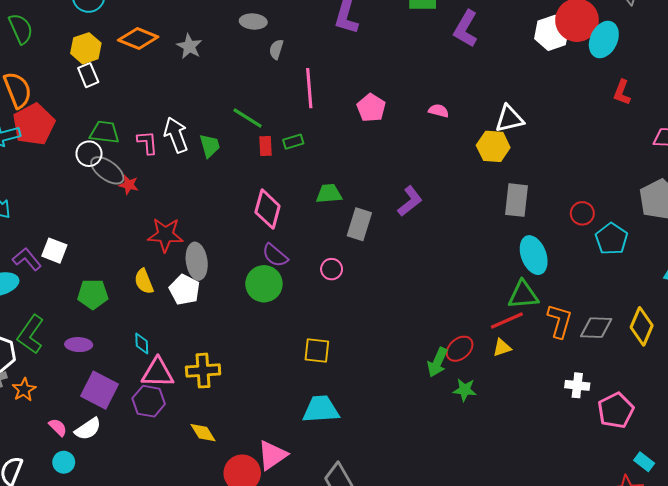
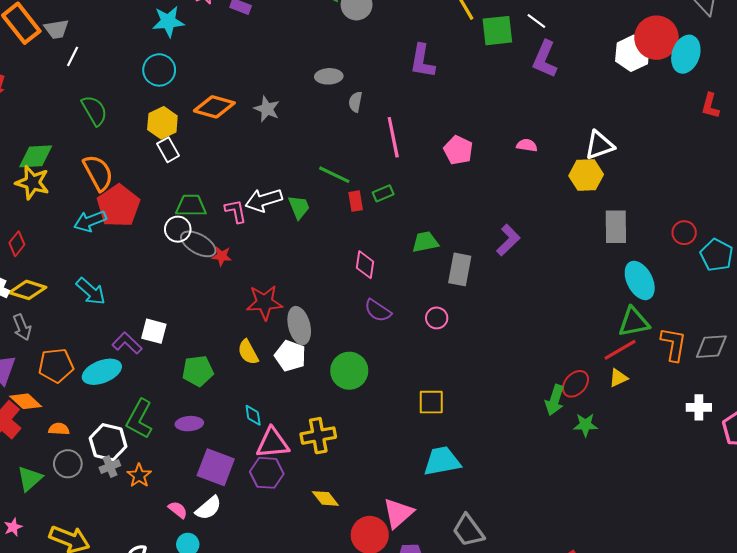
white arrow: (176, 135) -> (264, 200), turned -80
pink diamond: (268, 209) -> (365, 265), size x0.7
green circle: (264, 284) -> (349, 371), moved

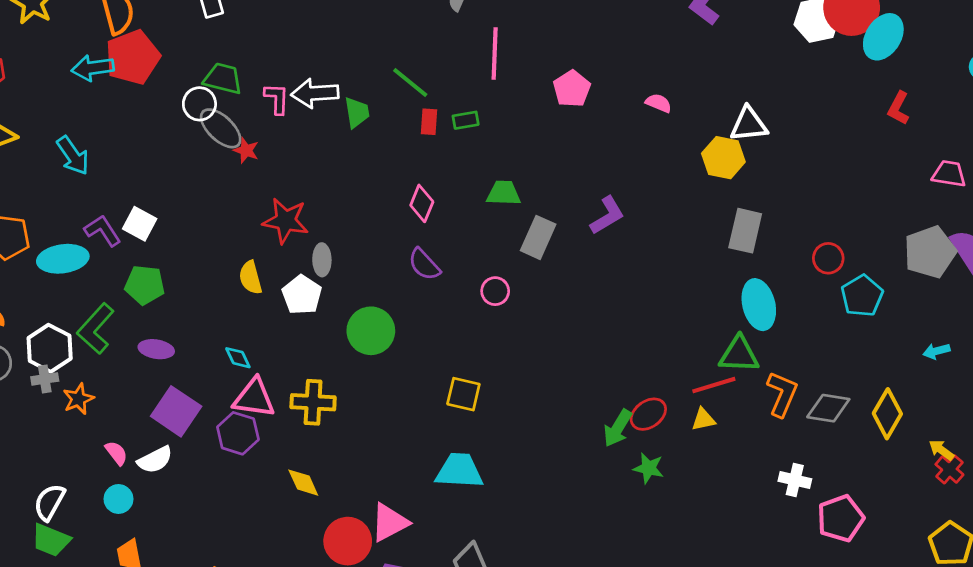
gray ellipse: (299, 326) -> (322, 260), size x0.7
green pentagon: (198, 371) -> (145, 285), moved
cyan diamond: (253, 415) -> (238, 358), turned -30

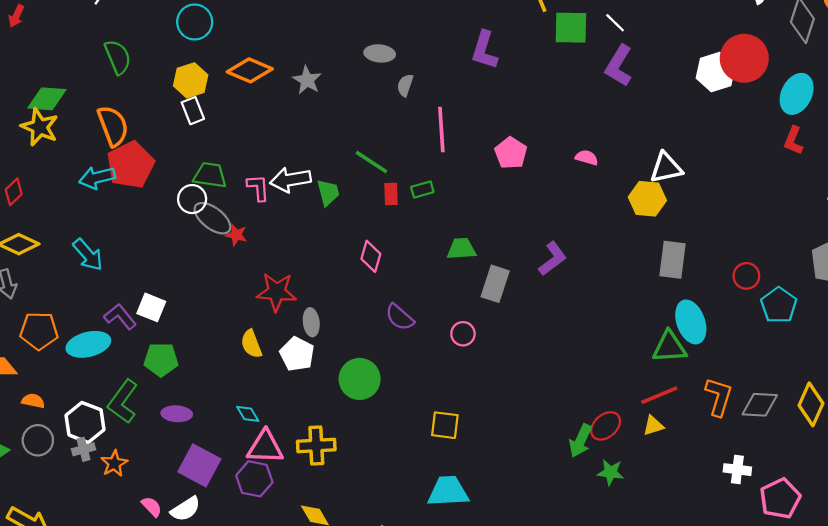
cyan ellipse: (883, 37) -> (797, 94), moved
pink diamond: (422, 203) -> (371, 256), moved
green triangle: (739, 354) -> (669, 347), moved

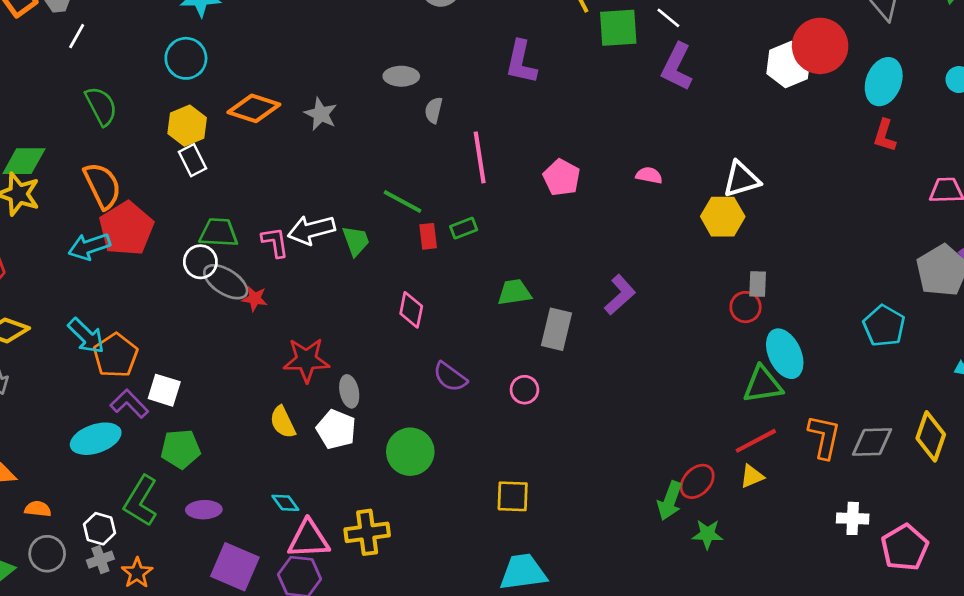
gray rectangle: (673, 260) -> (758, 284), size x0.6
red circle: (746, 276) -> (746, 307), moved
orange pentagon: (39, 331) -> (116, 355), moved, turned -30
white hexagon: (85, 422) -> (99, 529), size x0.7

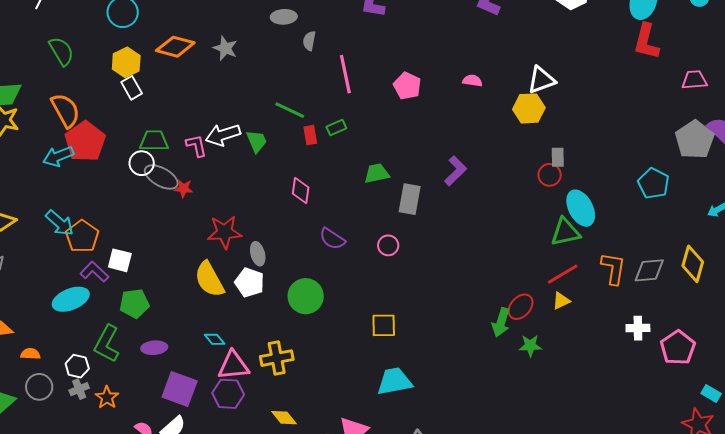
red L-shape: (885, 135) -> (646, 41), size x1.5
yellow semicircle: (283, 422) -> (209, 279), size x1.5

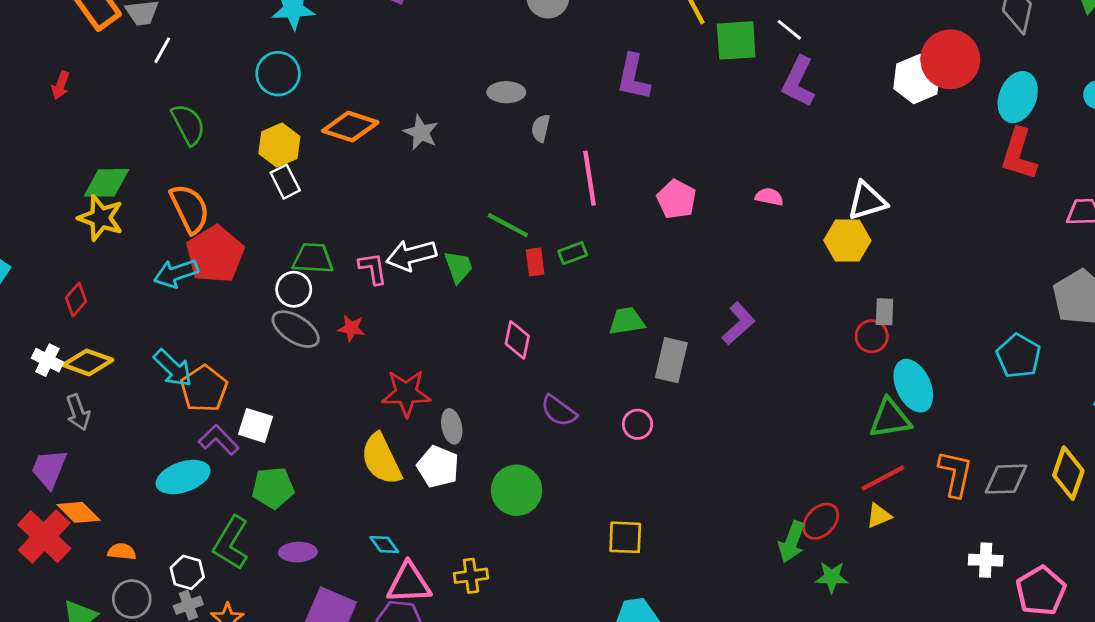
gray ellipse: (161, 177) -> (296, 329), moved
yellow cross: (277, 358) -> (471, 576), size x0.7

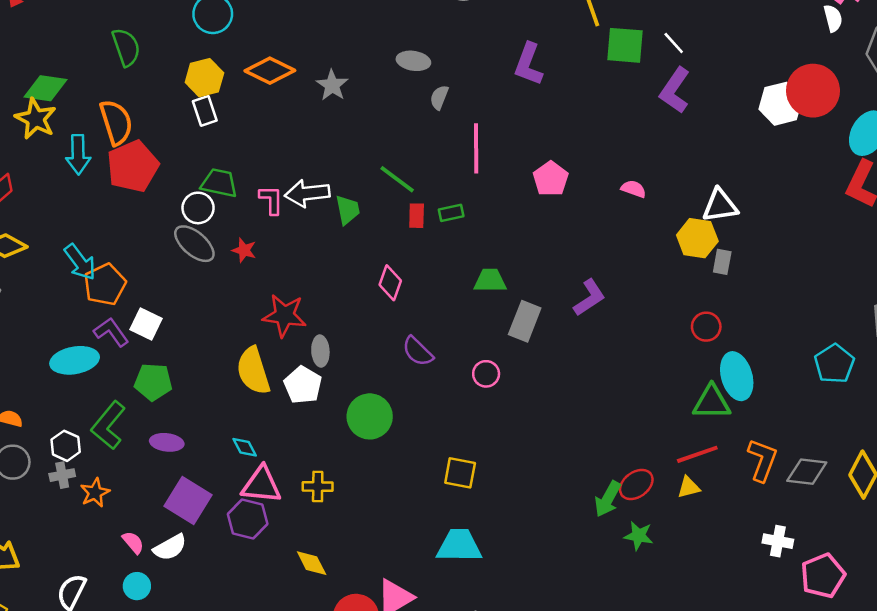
cyan arrow: (176, 273) -> (78, 154), moved, turned -81
gray rectangle: (884, 312) -> (722, 262), moved

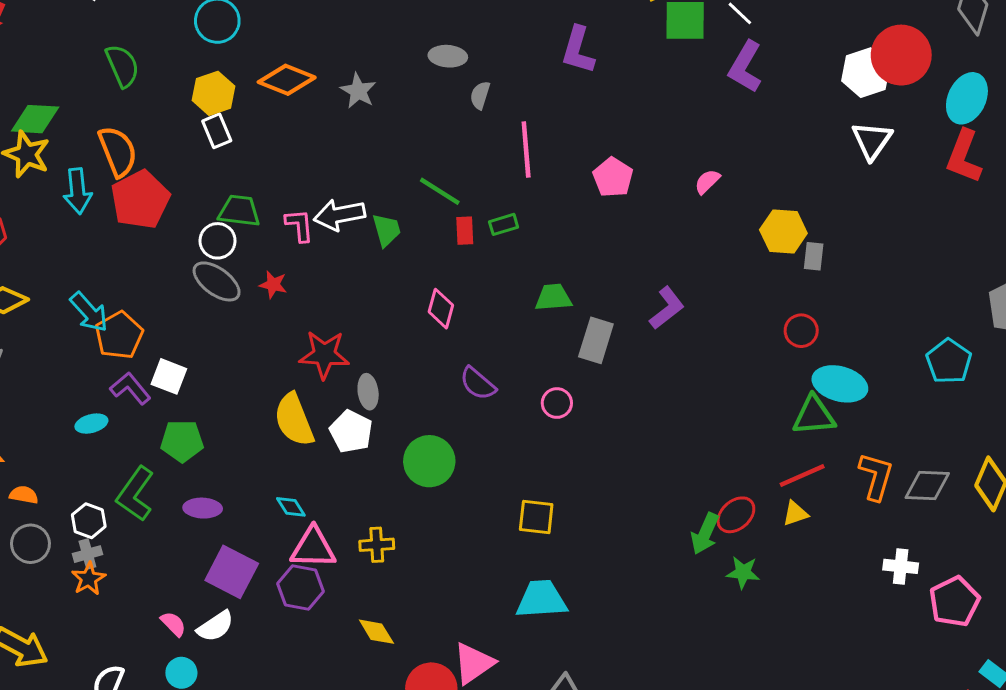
pink semicircle: (634, 189) -> (707, 182), turned -60
white triangle: (720, 206) -> (872, 140), moved, turned -42
cyan ellipse: (75, 360) -> (91, 424), size x0.6
cyan ellipse: (737, 376) -> (840, 384), turned -54
orange star: (95, 493) -> (89, 579), moved

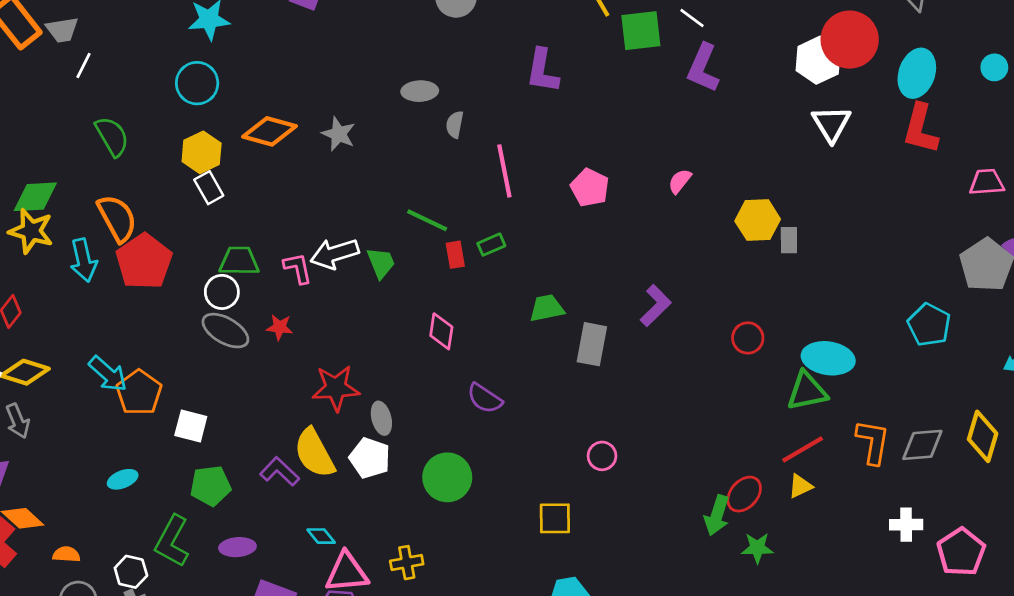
red circle: (801, 331) -> (748, 338), moved
purple L-shape: (130, 388) -> (280, 471), moved
pink circle: (557, 403) -> (602, 456), moved

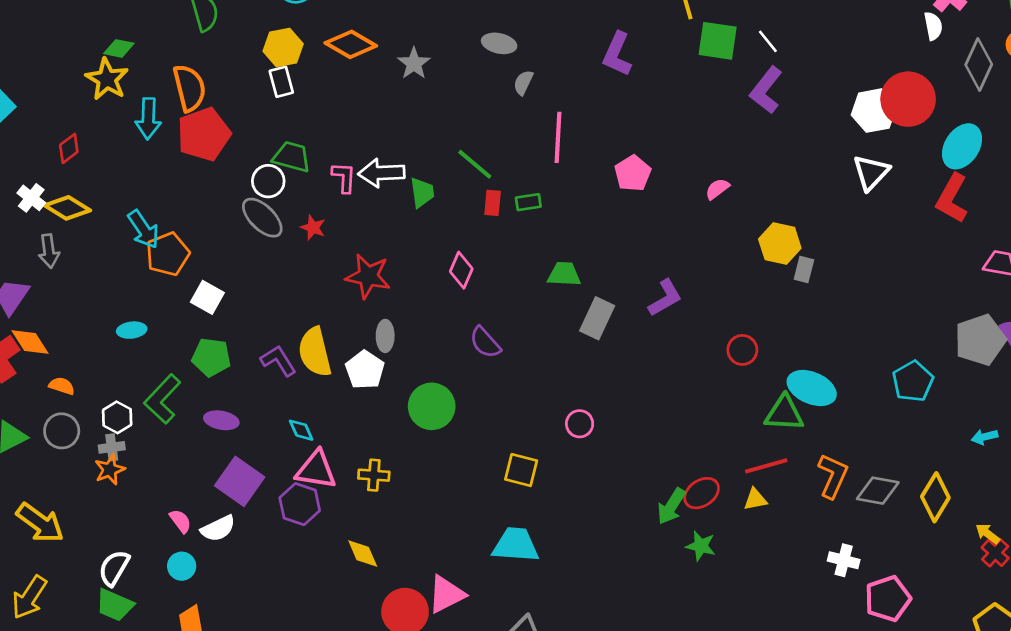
green diamond: (35, 197) -> (119, 48), size x0.7
red star: (336, 388) -> (368, 276), moved

